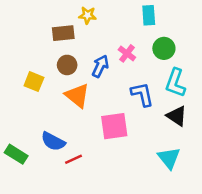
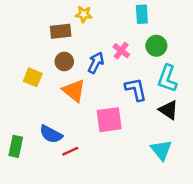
green rectangle: (16, 154) -> (16, 146), turned 70

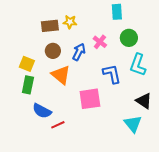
yellow star: (84, 14) -> (70, 22), moved
black triangle: (168, 110) -> (144, 101), moved
green rectangle: (16, 146) -> (28, 85), moved

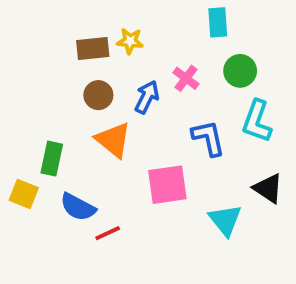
yellow square: (27, 64) -> (24, 194), moved
cyan triangle: (133, 124) -> (225, 220), moved

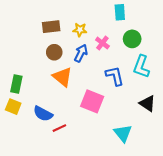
yellow star: (130, 41) -> (80, 30), moved
green rectangle: (52, 159) -> (16, 84), moved
pink square: (167, 185) -> (92, 101), turned 30
cyan triangle: (225, 220) -> (123, 133), moved

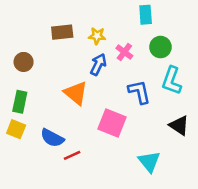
brown circle: (54, 52) -> (24, 62), moved

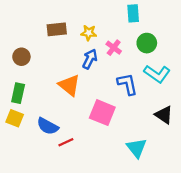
cyan L-shape: (172, 81) -> (157, 74), turned -75

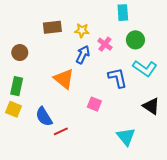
pink square: (102, 113) -> (94, 104), size x0.6
blue semicircle: (48, 126) -> (44, 117), turned 30

